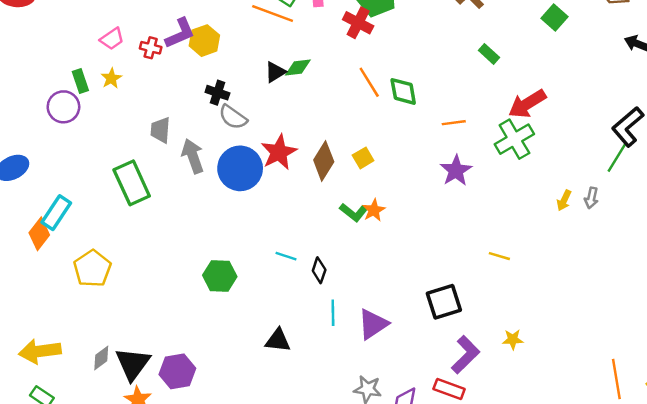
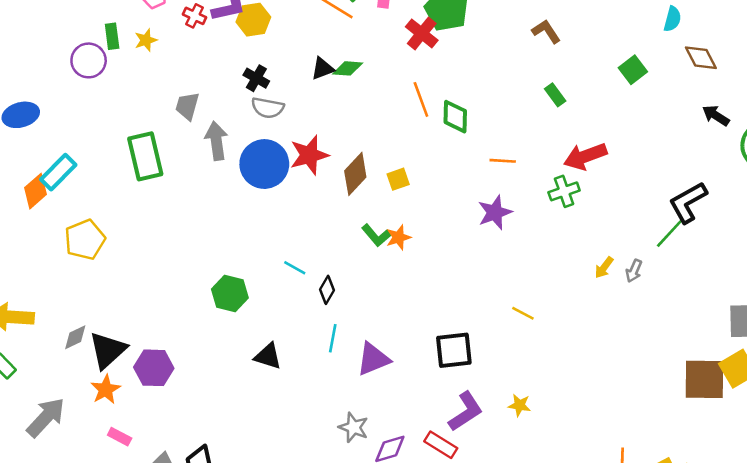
gray semicircle: (233, 117) -> (268, 108), turned -36
green cross: (514, 139) -> (564, 191), size x0.7
green hexagon: (220, 276) -> (230, 294), moved

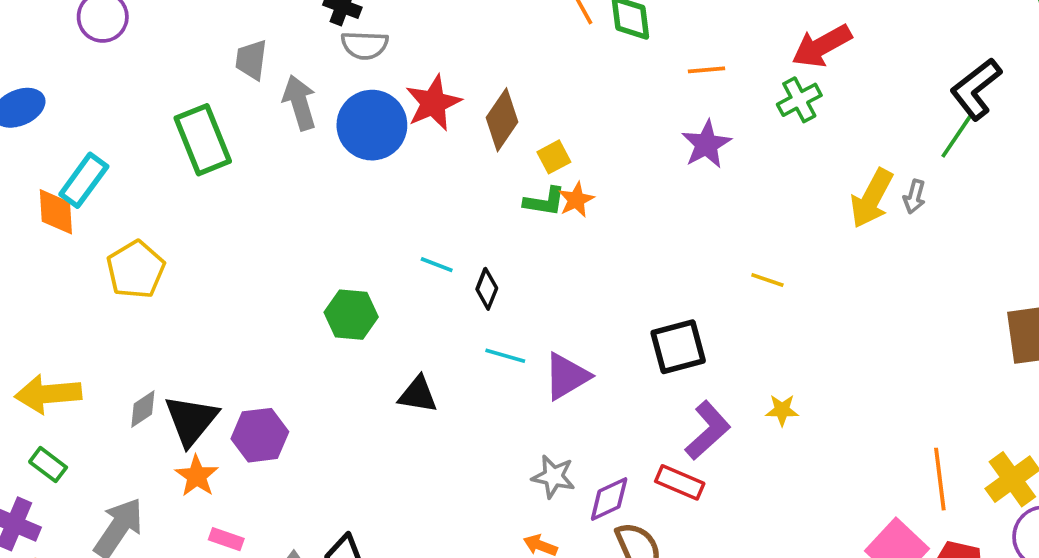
yellow square: (398, 179) -> (554, 157), moved
orange diamond: (36, 191) -> (56, 212), turned -44
green L-shape: (376, 235) -> (545, 202), turned -32
yellow arrow: (604, 268) -> (872, 198), size x1.8
cyan line: (333, 338) -> (505, 356), turned -76

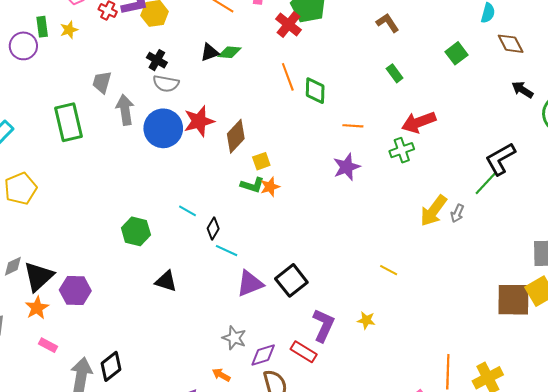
yellow line: (767, 280) -> (389, 270), moved
black square: (678, 347) -> (291, 280), moved, turned -32
cyan line: (505, 356) -> (227, 251), moved
purple L-shape: (708, 430) -> (323, 325), turned -32

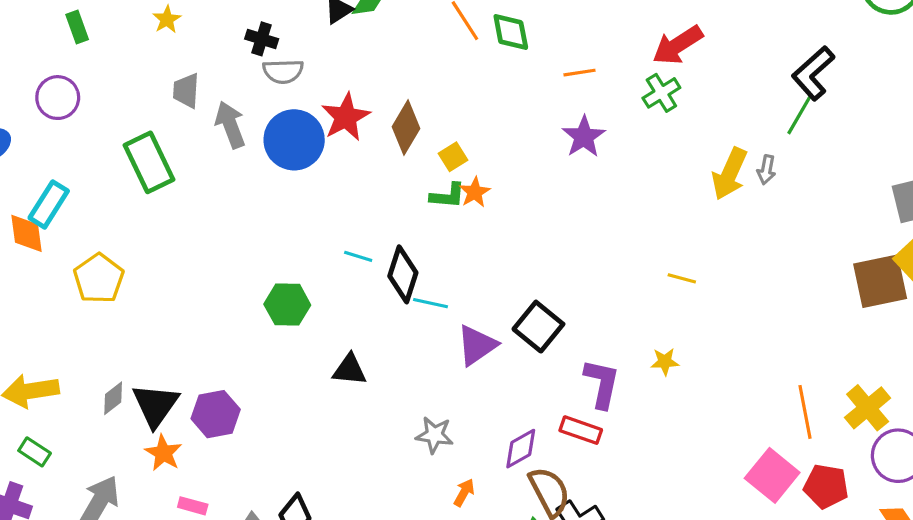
yellow star: (69, 30) -> (167, 19), moved
purple circle: (23, 46) -> (58, 98), moved
black diamond: (213, 229) -> (403, 274), size x1.6
gray star: (234, 338) -> (434, 435), moved
orange arrow: (221, 375) -> (464, 493), turned 102

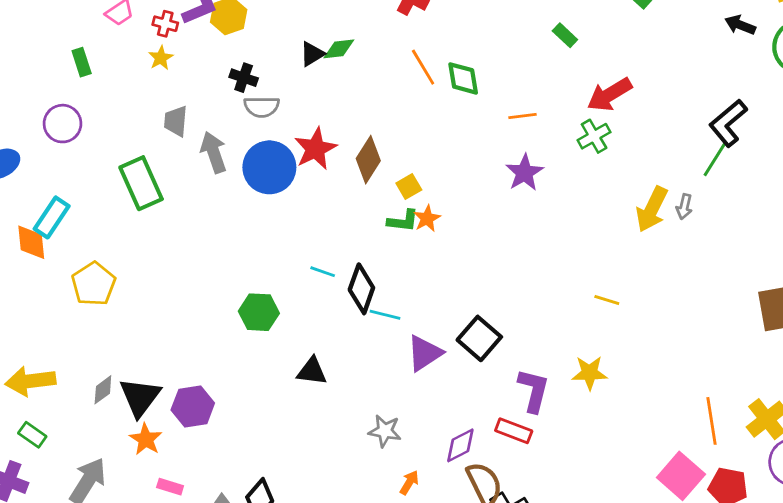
yellow star: (665, 362) -> (590, 373), size x1.4

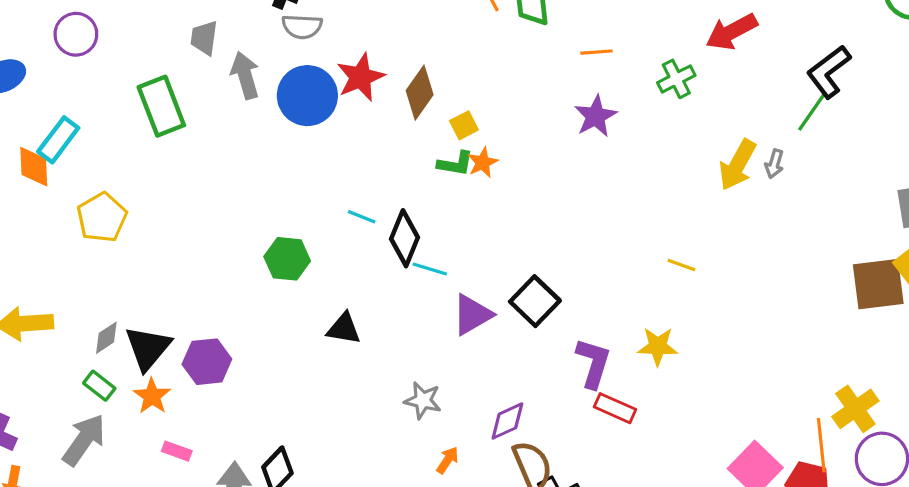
red arrow: (610, 95) -> (732, 32), moved
orange line: (712, 421) -> (821, 445), moved
red rectangle: (514, 431) -> (615, 408), moved
green rectangle: (32, 435) -> (99, 386), moved

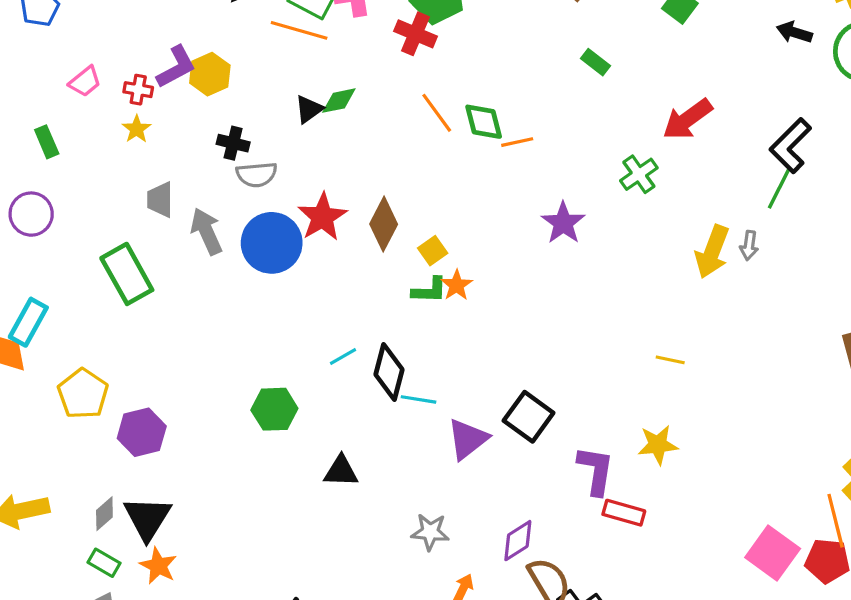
orange line: (597, 52) -> (517, 142), moved
cyan line: (362, 217) -> (343, 357), turned -44
purple hexagon: (207, 362) -> (142, 432), moved

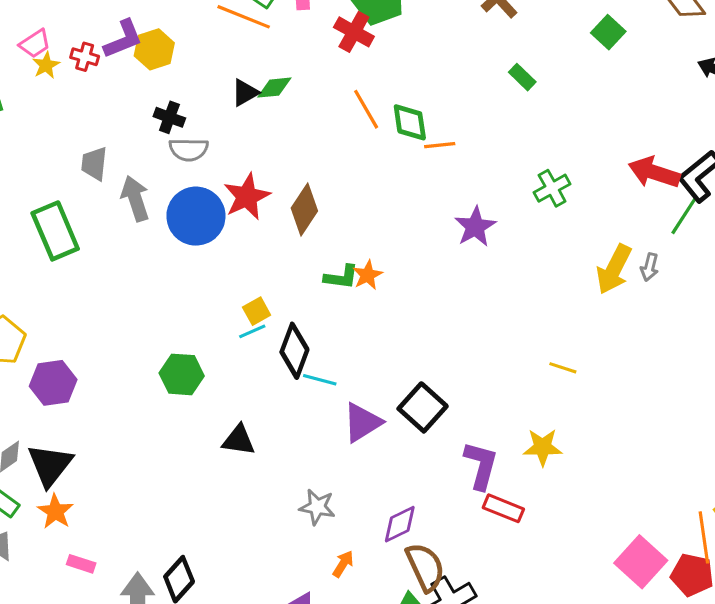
red arrow: (688, 119) -> (654, 172), moved, turned 48
yellow star: (137, 129) -> (46, 65), moved
yellow square: (433, 251) -> (257, 311), moved

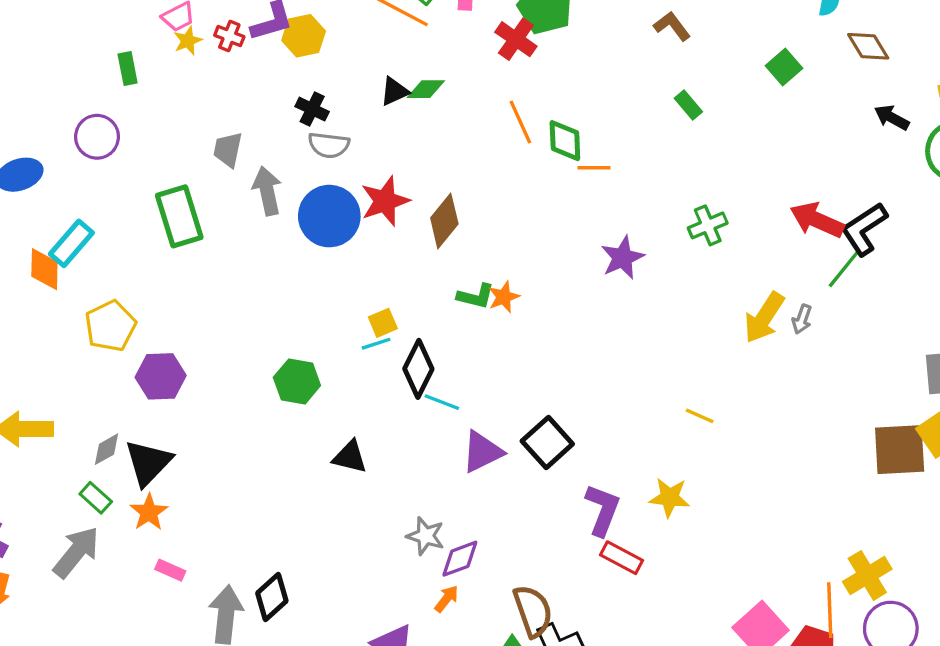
purple diamond: (400, 524) -> (460, 559), moved

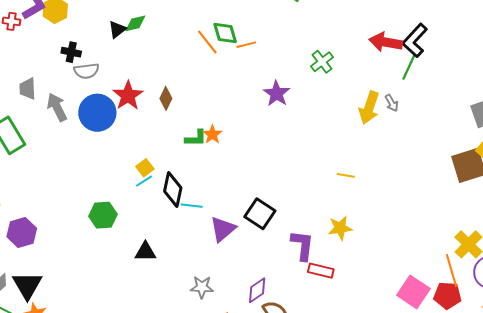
orange line: (520, 122) -> (207, 42), moved
brown diamond: (444, 221) -> (166, 98), size x0.7
gray arrow: (802, 319) -> (392, 103), turned -36
purple diamond: (460, 559) -> (257, 290), moved

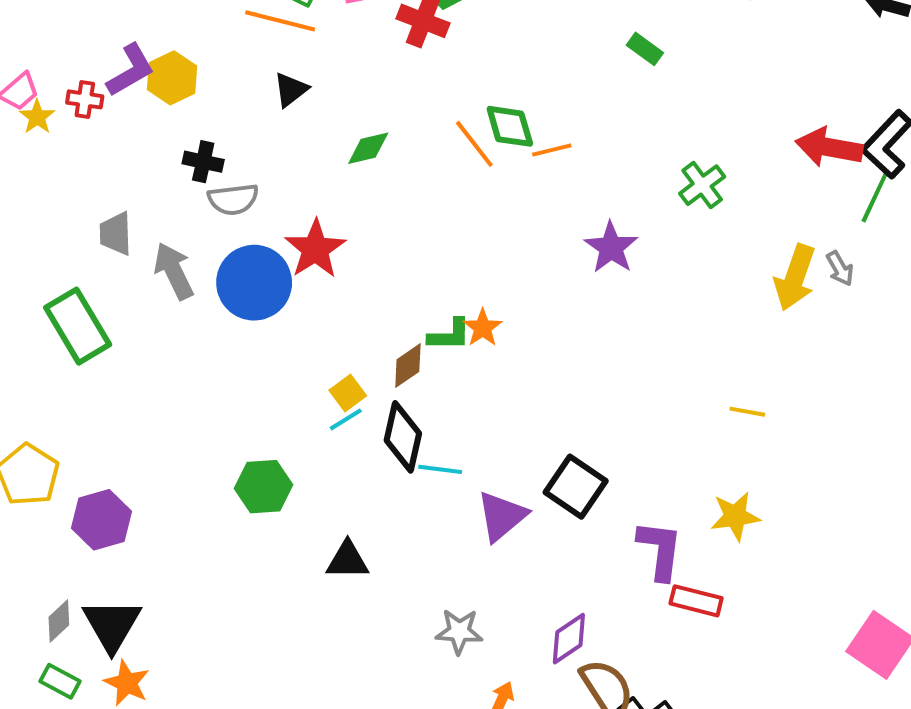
green diamond: (135, 23) -> (368, 148), moved
black triangle: (117, 29) -> (291, 90), moved
brown diamond: (166, 98) -> (408, 366), moved, turned 30

